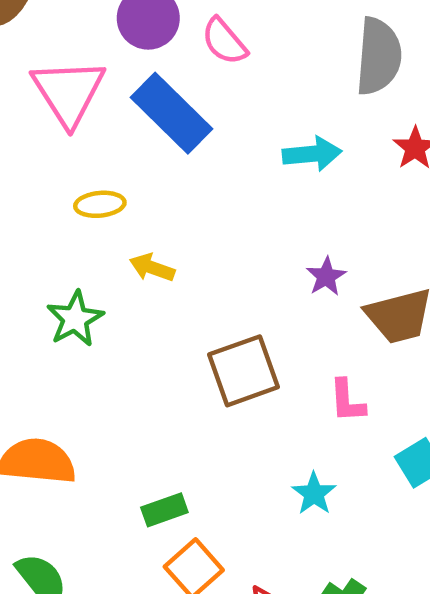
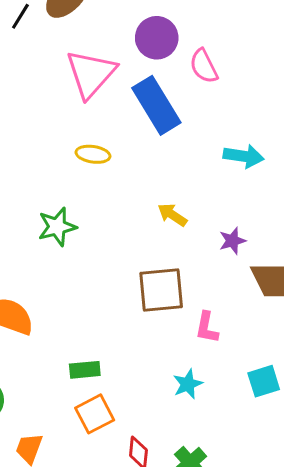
yellow arrow: (152, 268) -> (172, 215), moved
pink L-shape: (347, 401) -> (207, 328), moved

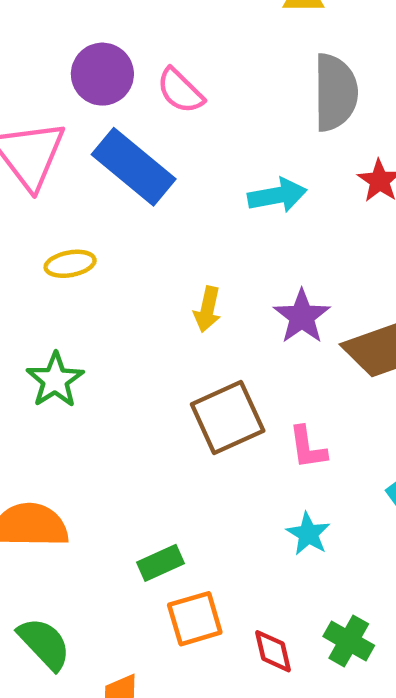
yellow arrow: (172, 215) -> (207, 309), turned -92
purple star: (232, 241) -> (302, 316), size x1.4
orange square: (95, 414) -> (195, 619), turned 30

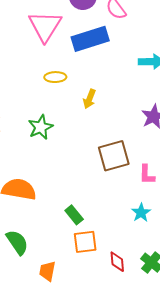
blue rectangle: (134, 167) -> (90, 39), turned -66
yellow arrow: (207, 309) -> (89, 99), moved
green rectangle: (161, 563) -> (74, 215), turned 66

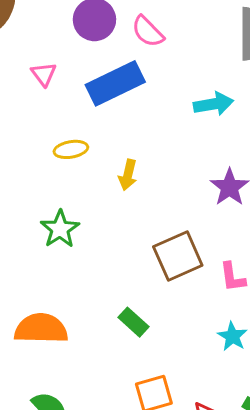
pink triangle: (45, 26) -> (44, 74), size x0.5
green rectangle: (74, 215) -> (134, 322), moved

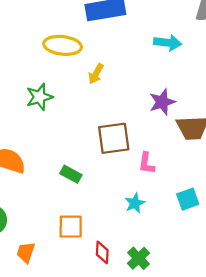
yellow ellipse: (71, 149) -> (63, 45), size x1.6
green rectangle: (134, 322) -> (71, 174), turned -30

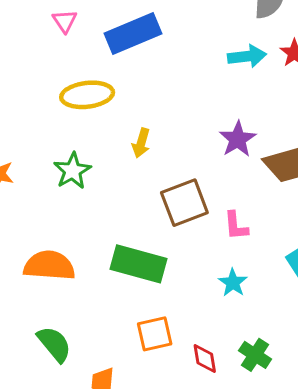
cyan arrow: (168, 43) -> (247, 56), moved
yellow arrow: (96, 74) -> (141, 143), moved
green rectangle: (71, 174) -> (139, 264), size x1.8

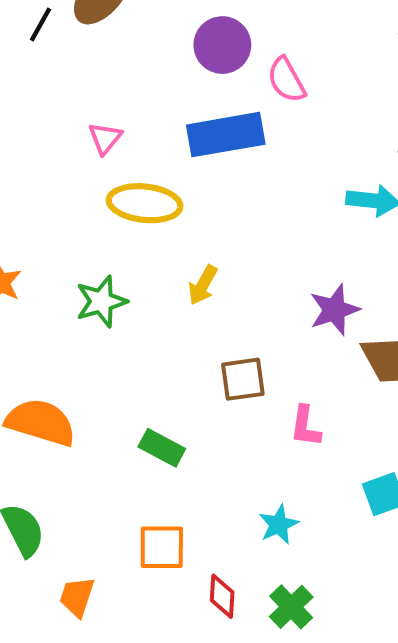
pink triangle: (65, 21) -> (105, 138), moved
brown square: (184, 203) -> (243, 379), size x0.7
green rectangle: (139, 264) -> (162, 448), size x0.6
cyan star: (233, 283) -> (279, 525), moved

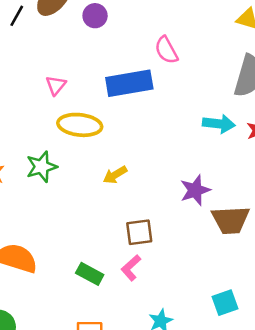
purple circle: (222, 45) -> (95, 16), moved, size x0.7
yellow arrow: (203, 285) -> (115, 175), turned 30
green star: (101, 301) -> (42, 167), moved
pink L-shape: (305, 426) -> (131, 268), moved, turned 40

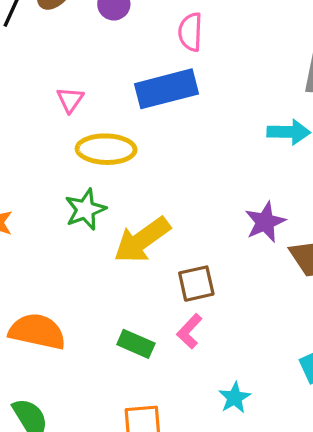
pink semicircle: (166, 50) -> (190, 32), moved, turned 36
green star: (42, 167) -> (85, 209), moved
yellow arrow: (115, 175) -> (142, 240), moved, size x1.8

